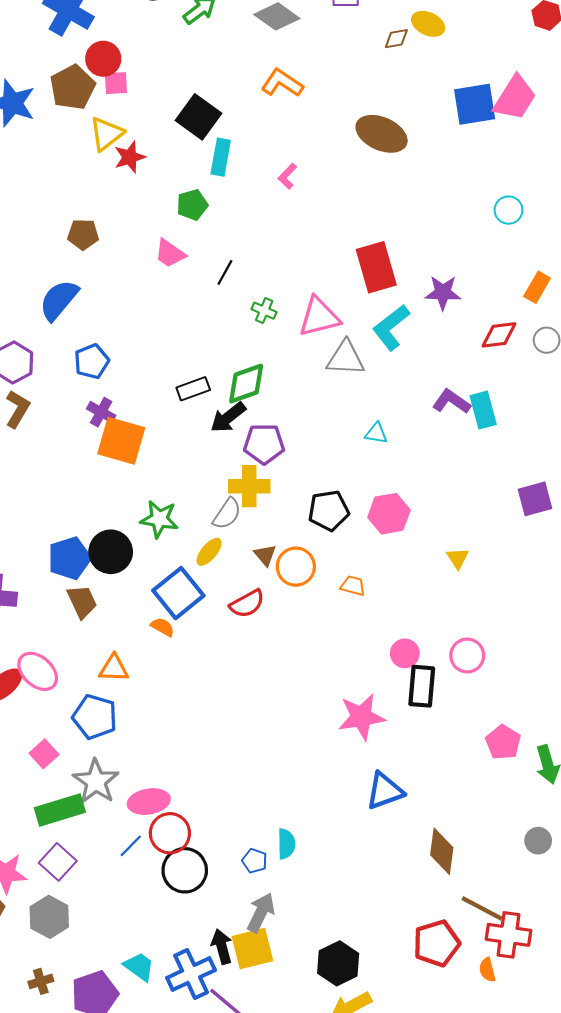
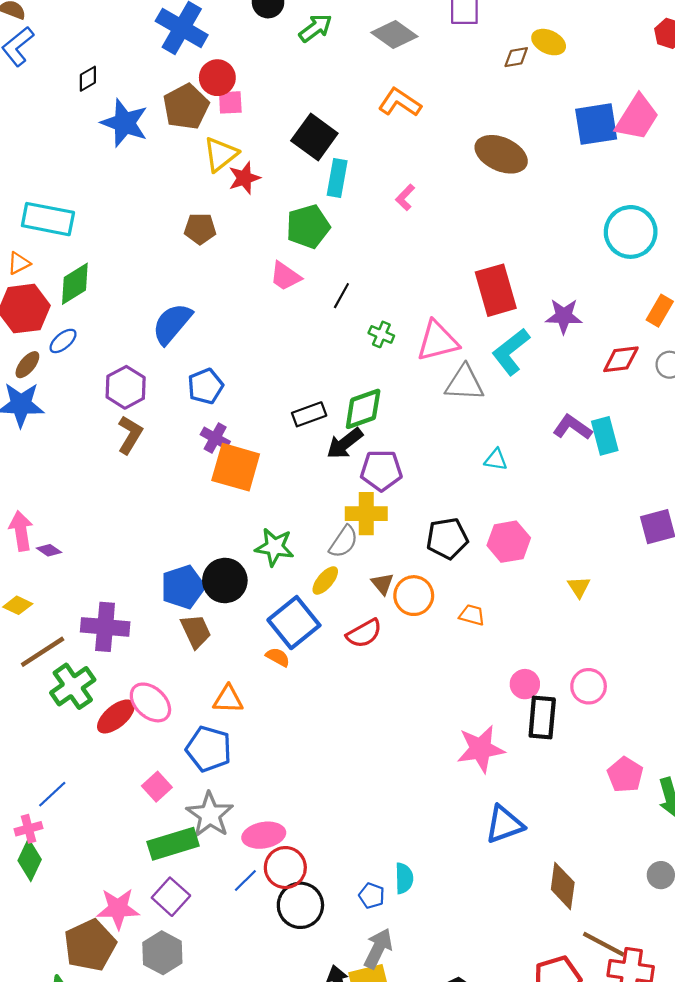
green pentagon: (192, 205) -> (308, 227), size x1.4
cyan circle: (508, 210) -> (631, 232), size x1.8
brown pentagon: (83, 234) -> (200, 229), moved

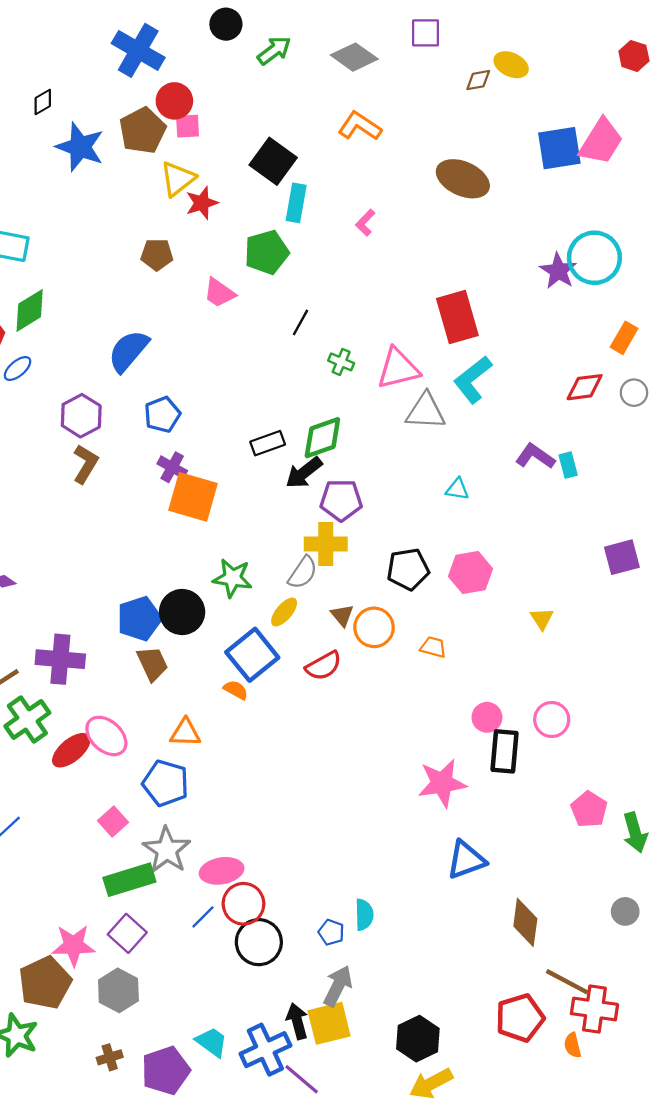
pink trapezoid: (285, 276) -> (219, 293), moved
purple star: (564, 316) -> (558, 271), moved, turned 30
cyan rectangle: (605, 436) -> (568, 465), size x0.7

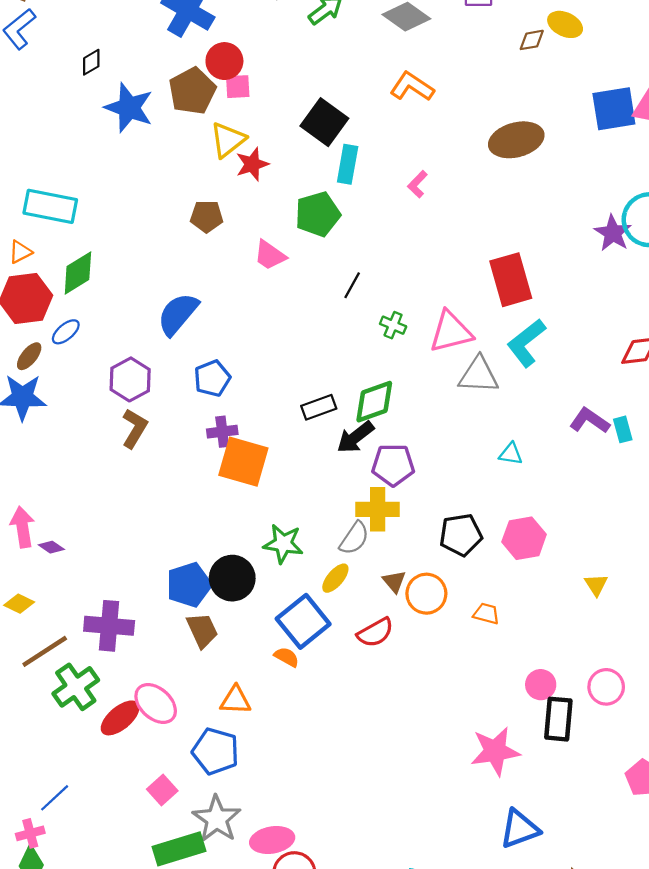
brown ellipse: (463, 179) -> (516, 140), turned -39
purple cross: (172, 467) -> (222, 432), turned -36

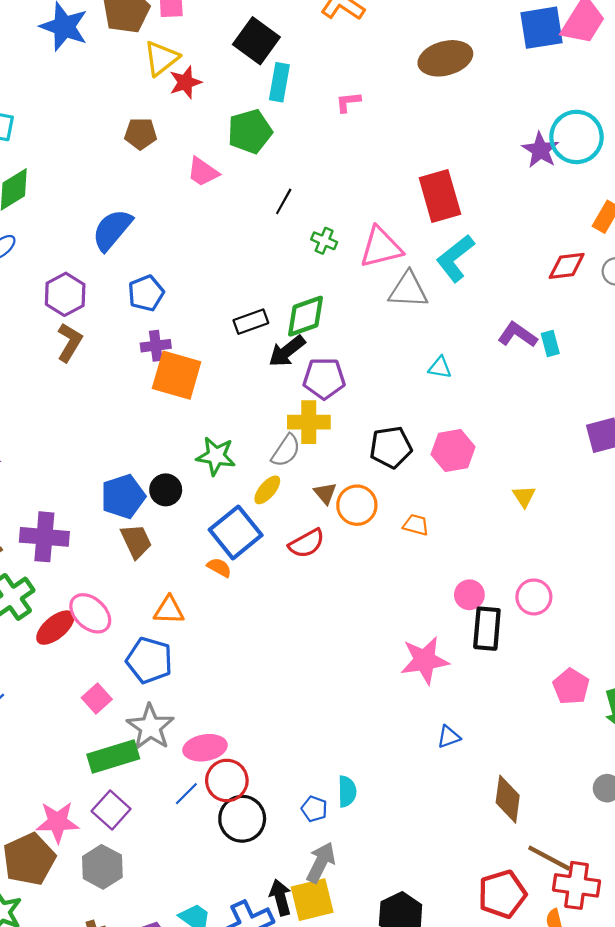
pink L-shape: (418, 184) -> (348, 102), turned 40
black circle: (232, 578) -> (166, 490), size x0.7
blue triangle: (520, 829) -> (449, 737), size x0.6

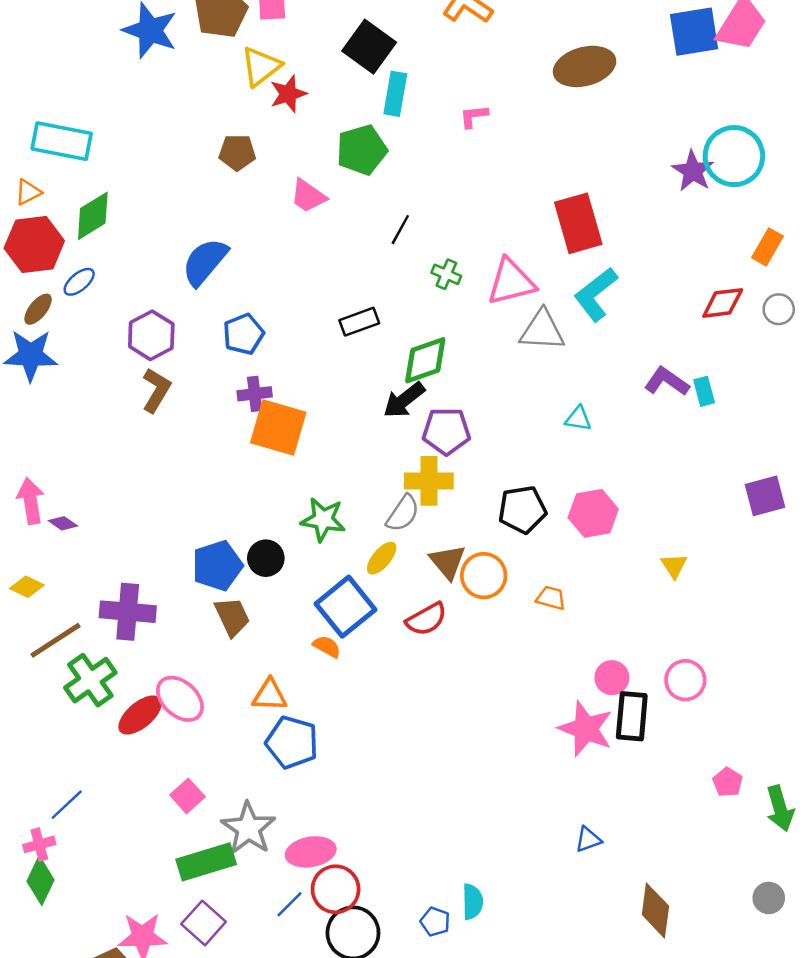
black rectangle: (251, 322) -> (359, 322), moved
brown triangle: (325, 493) -> (448, 562), size x1.4
blue pentagon: (149, 660) -> (292, 742), moved
pink star: (425, 660) -> (586, 729), moved, turned 30
pink pentagon: (571, 687) -> (728, 782), size x0.7

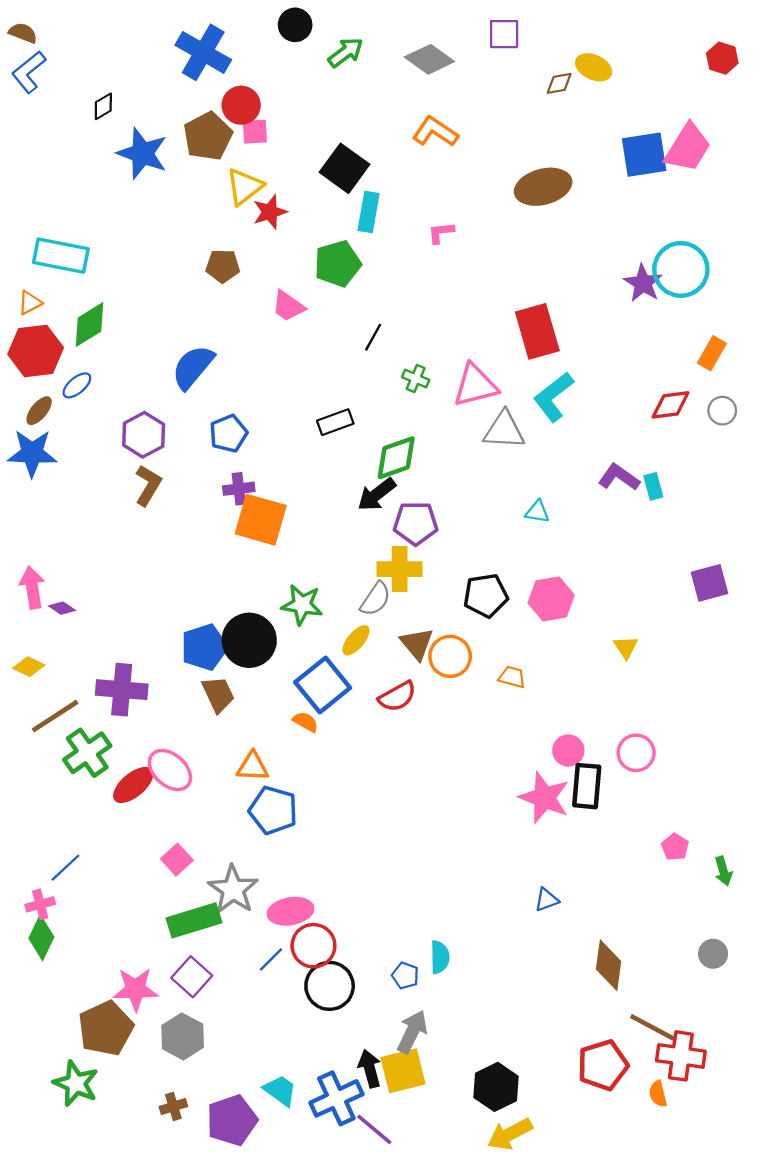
black circle: (266, 558) -> (249, 640), size x1.6
green arrow: (780, 808) -> (723, 871), size x0.7

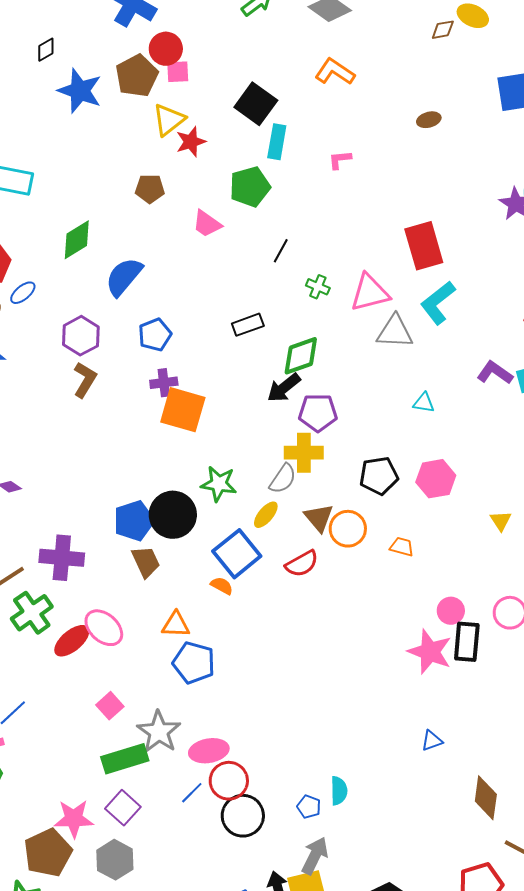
brown ellipse: (543, 187) -> (429, 120), size x0.5
green diamond: (90, 325) -> (77, 240), moved

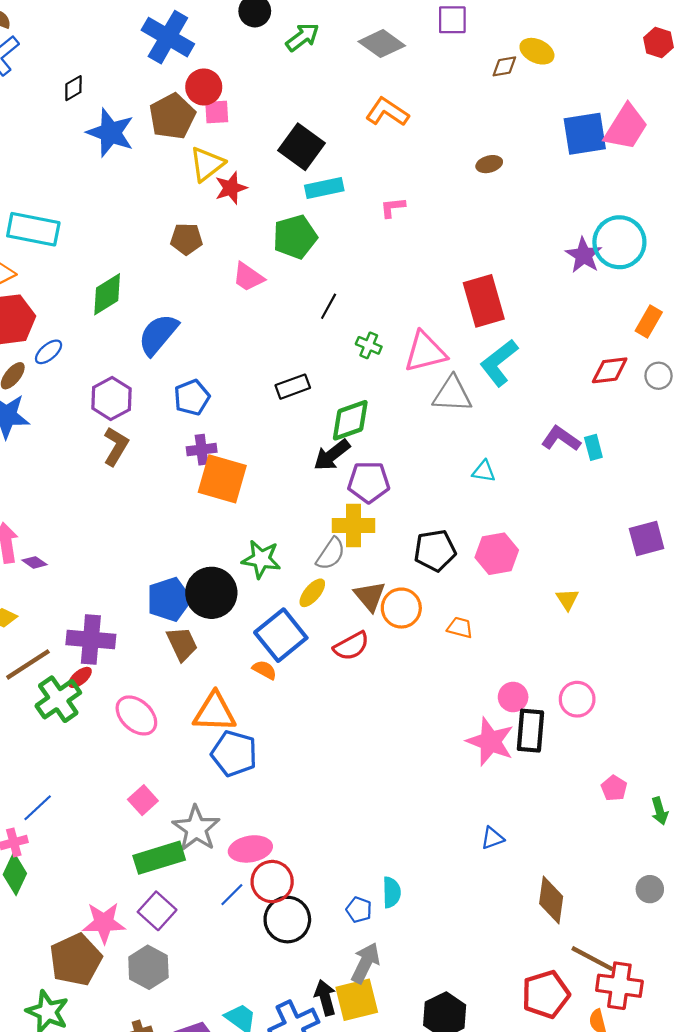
cyan rectangle: (277, 142) -> (324, 188), turned 68
orange triangle: (176, 625) -> (215, 712), size x1.4
red ellipse: (72, 641) -> (80, 677), moved, size x0.6

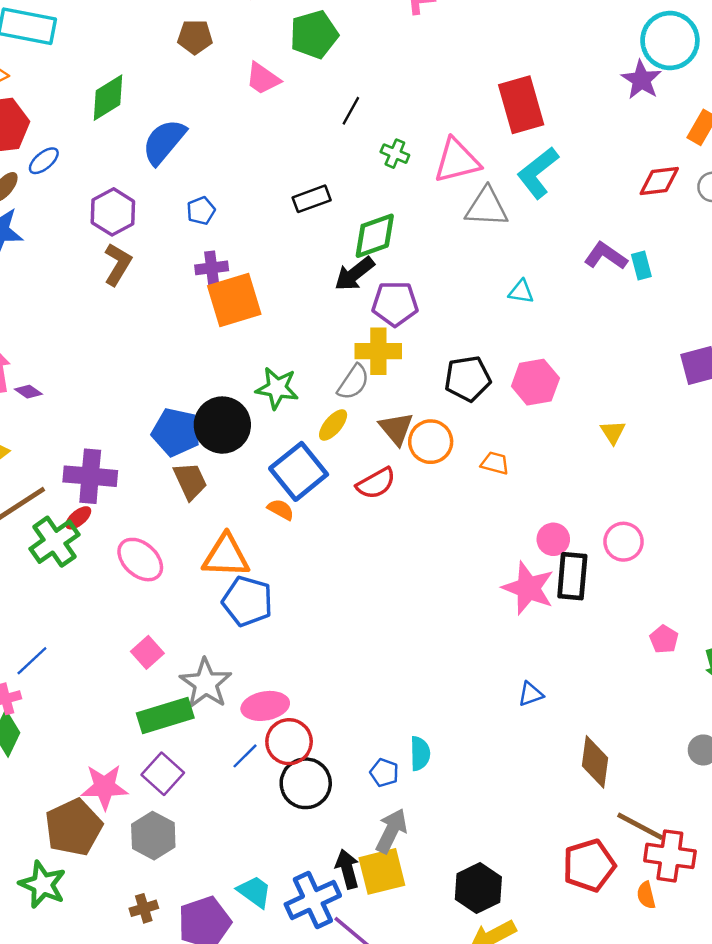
purple star: (584, 255) -> (641, 80), moved
blue pentagon: (192, 397) -> (201, 211), size x0.7
orange square: (222, 479) -> (234, 300), turned -33
blue pentagon: (169, 599) -> (176, 432), turned 30

